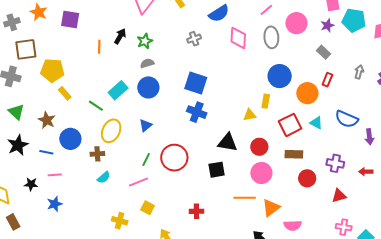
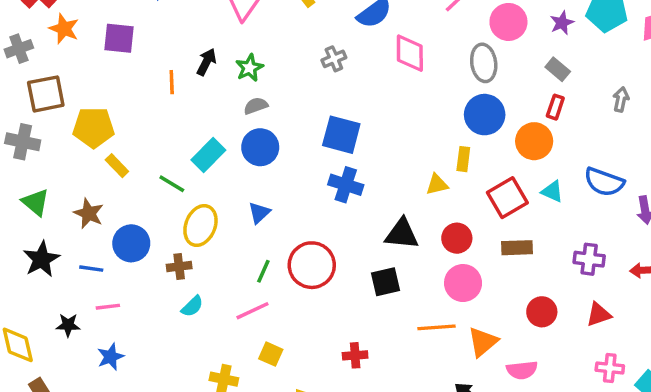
gray ellipse: (271, 37) -> (484, 63), moved
red rectangle: (327, 80) -> (555, 107), moved
red circle: (307, 178) -> (542, 312), moved

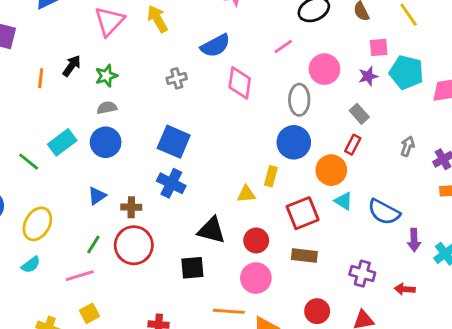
cyan triangle: (552, 191) -> (344, 201), moved
yellow ellipse: (200, 226) -> (37, 224), moved
brown cross: (179, 266) -> (131, 207), moved
yellow square: (271, 354) -> (89, 313), turned 30

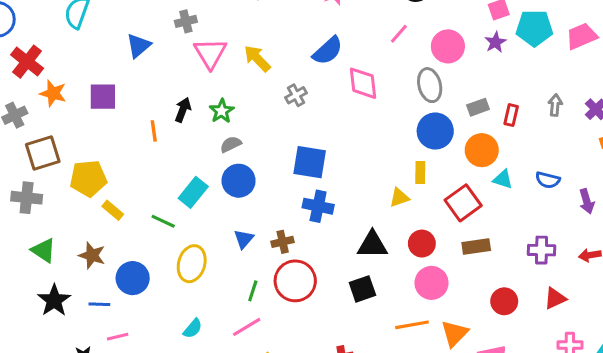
yellow arrow: (157, 19) -> (257, 58), moved
gray rectangle: (359, 114) -> (478, 107), moved, turned -54
red rectangle: (353, 145) -> (511, 115), moved
blue semicircle: (384, 212) -> (548, 180), size x0.7
yellow ellipse: (37, 224) -> (192, 264), moved

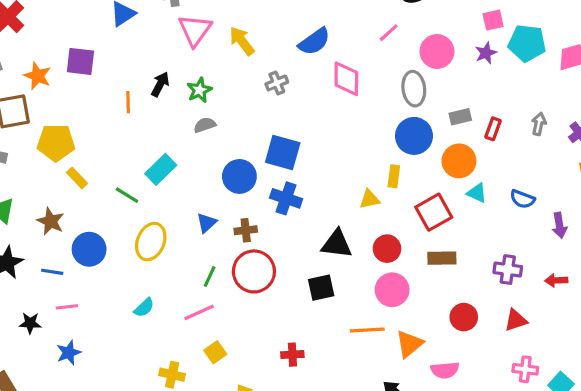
orange star: (53, 93) -> (37, 76), moved
blue circle: (239, 181) -> (239, 176), moved

